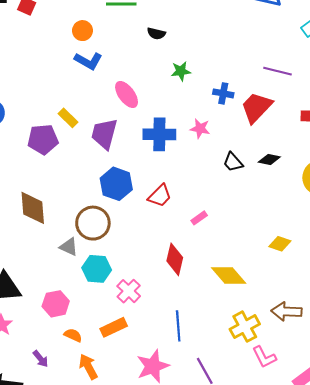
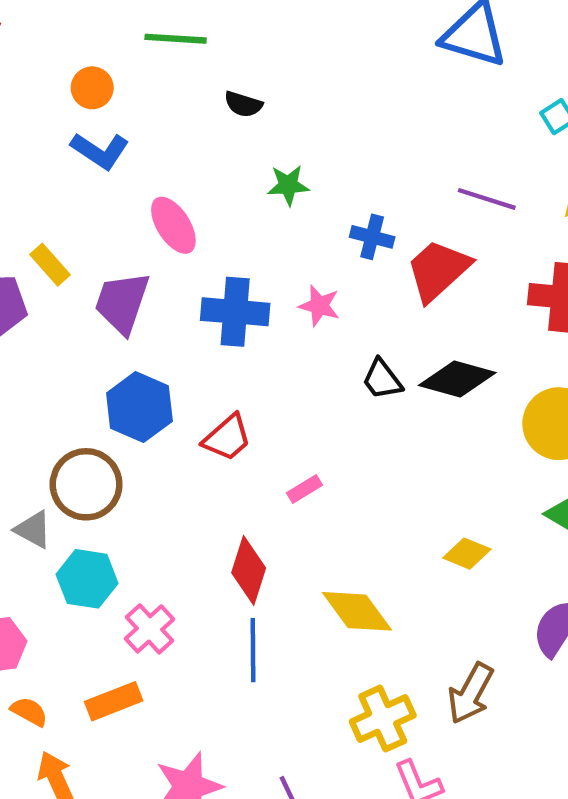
black diamond: (269, 159) -> (457, 379), size x1.6
brown arrow: (286, 311) -> (471, 693), turned -68
blue line: (178, 326) -> (253, 650), moved

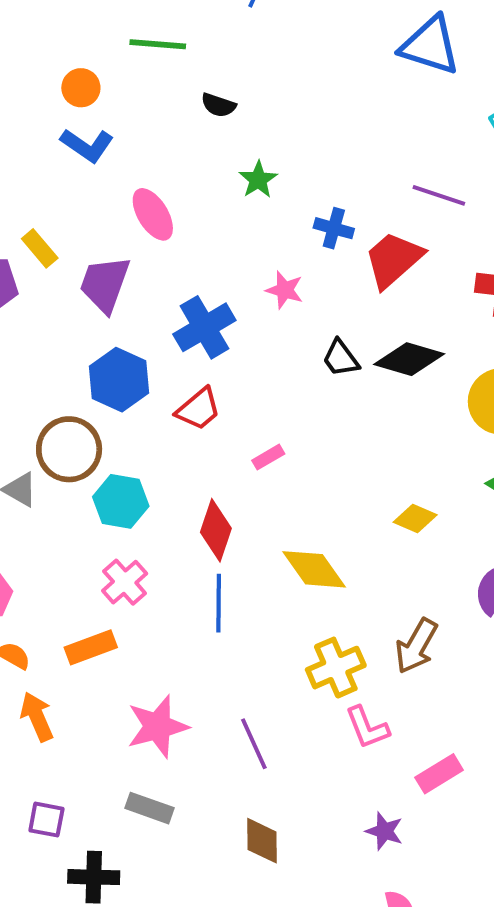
green star: (288, 185) -> (258, 180), turned -30
blue cross: (235, 312) -> (204, 327), moved, turned -36
cyan hexagon: (87, 579) -> (121, 501), moved

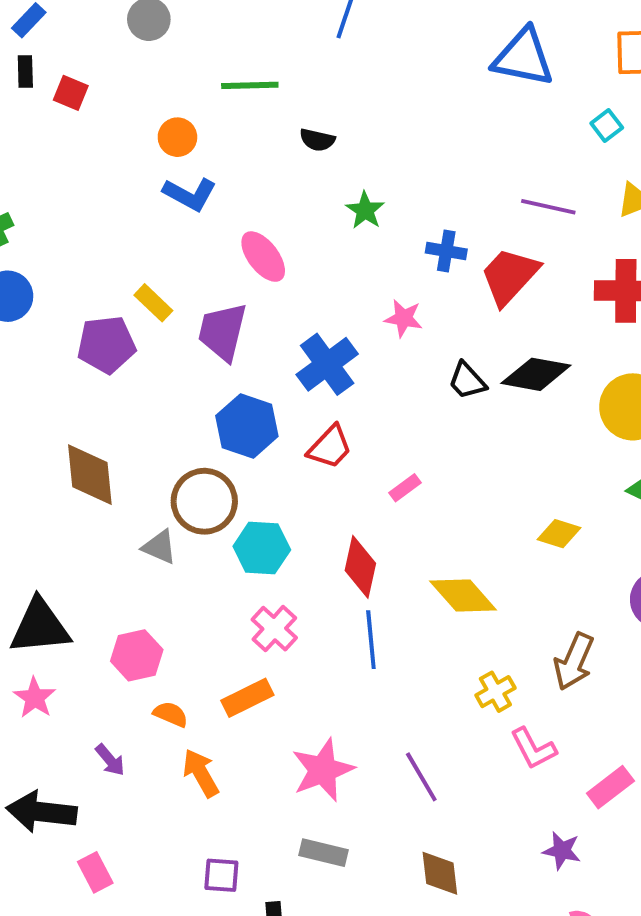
yellow cross: (336, 668) -> (495, 692), size x0.7

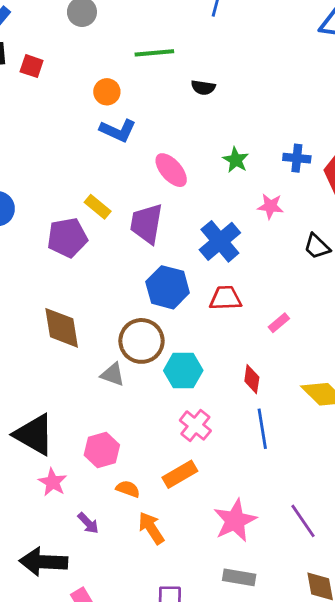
green star: (365, 210) -> (236, 160), moved
red trapezoid: (330, 447) -> (225, 298), turned -132
red diamond: (360, 567) -> (252, 379), size x0.7
black triangle: (40, 627) -> (34, 435), turned 39
pink star: (35, 698) -> (53, 482), moved

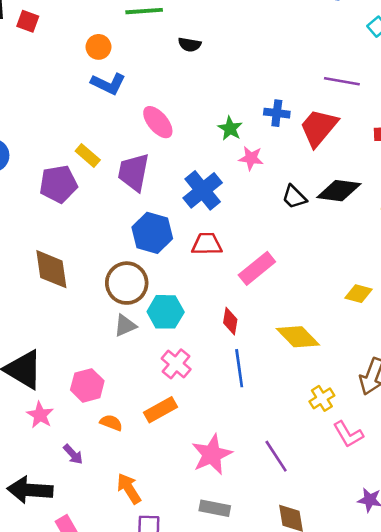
green star: (236, 160) -> (230, 128), moved
pink rectangle: (279, 323) -> (257, 268), size x1.8
gray triangle: (113, 374) -> (125, 326), moved, turned -45
orange arrow: (151, 528) -> (129, 489), moved

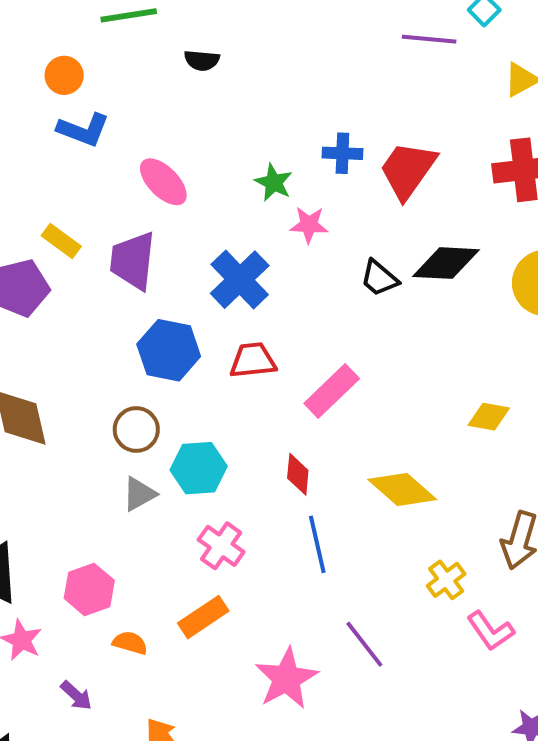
purple line: (342, 81) -> (429, 39), moved
brown circle: (127, 283) -> (136, 429), size x0.7
purple line: (276, 456) -> (364, 644), moved

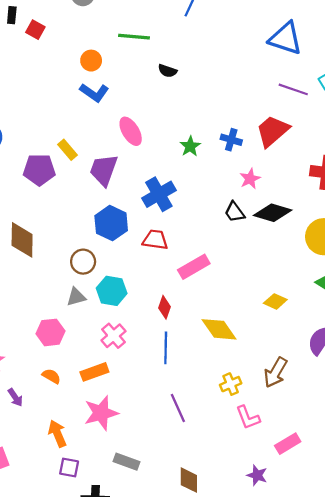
red trapezoid: (408, 170) -> (273, 131), moved
pink star: (309, 225) -> (250, 179), moved, turned 30
pink hexagon: (89, 589) -> (51, 332), moved
pink star: (286, 679) -> (101, 413), moved

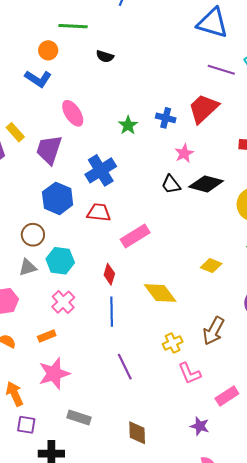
orange circle: (91, 61) -> (48, 50), moved
orange rectangle: (94, 372) -> (47, 336), size x0.7

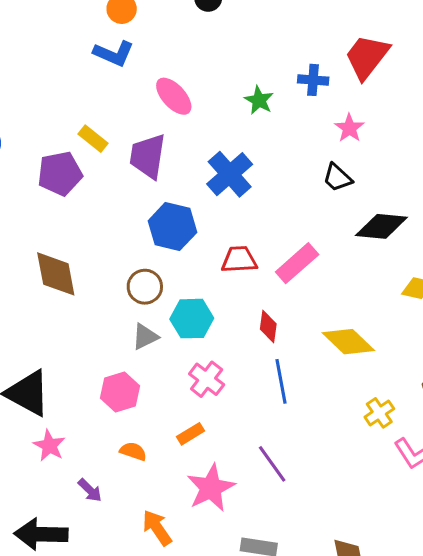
black diamond: (206, 184) -> (381, 226), moved
red trapezoid: (99, 212) -> (239, 260), moved
purple line: (125, 367) -> (272, 464), moved

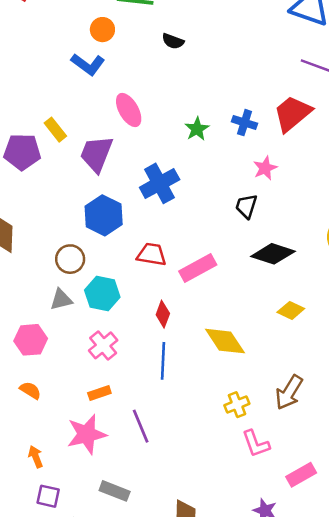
black trapezoid: (337, 178) -> (246, 206), turned 52
orange rectangle: (191, 434) -> (99, 393), moved
orange arrow: (157, 528) -> (36, 457), size x0.7

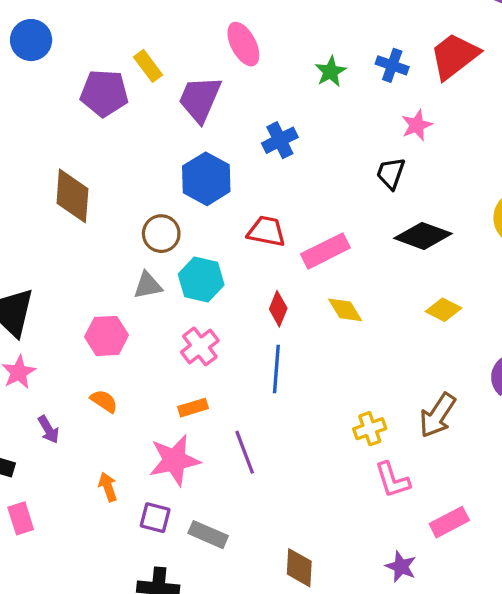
blue cross: (160, 183) -> (280, 140), size x0.7
yellow diamond: (225, 341) -> (345, 310), moved, size x0.7
purple square: (48, 496) -> (155, 518), moved

